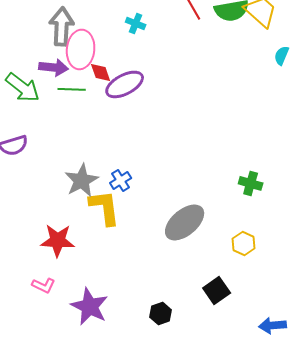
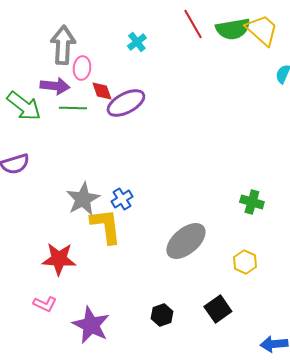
cyan cross: (136, 23) -> (137, 42), turned 30
pink ellipse: (81, 49) -> (82, 68), size x0.6
black hexagon: (161, 313) -> (162, 315), moved

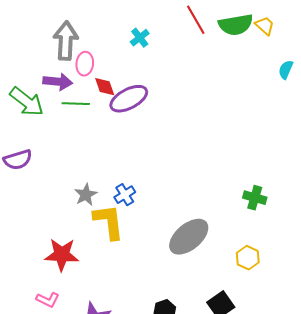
yellow trapezoid: (262, 30) -> (265, 26), size x0.6
gray star: (83, 199) -> (86, 195), size x0.7

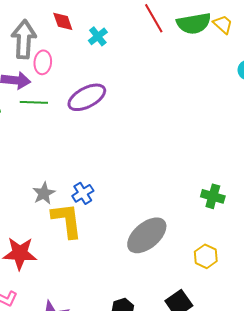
red diamond: (105, 87) -> (63, 21), moved

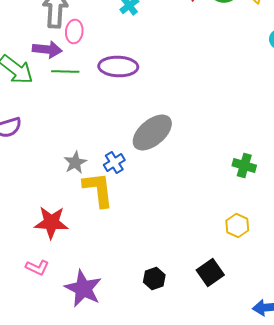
purple ellipse: (87, 97) -> (118, 66), turned 30
gray ellipse: (147, 235) -> (152, 132), moved

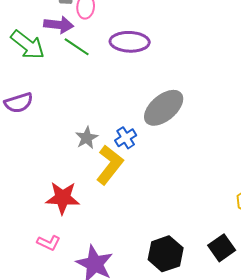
green line: (65, 72) -> (77, 47), turned 32
yellow L-shape: (98, 190) -> (110, 165), turned 45
black hexagon: (154, 278) -> (166, 254), size x1.6

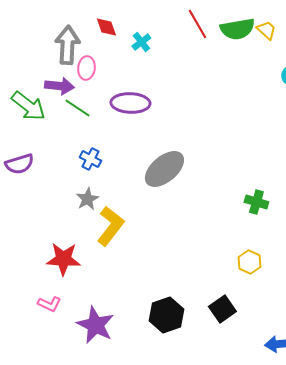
blue cross: (126, 138) -> (90, 159), moved, turned -30

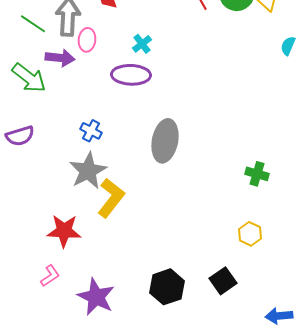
cyan cross: (141, 42) -> (142, 44), moved
green line: (77, 108) -> (33, 24), moved
gray ellipse: (164, 169) -> (165, 141), turned -39
gray star: (87, 199) -> (88, 171), size x1.6
pink L-shape: (49, 304) -> (50, 276), turned -60

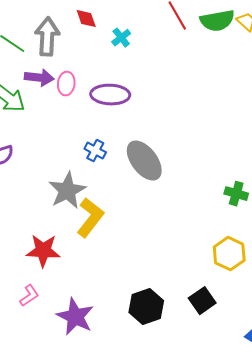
pink ellipse: (87, 40) -> (66, 84), moved
cyan cross: (142, 44) -> (121, 38), moved
blue cross: (91, 131) -> (95, 151), moved
gray ellipse: (165, 141) -> (144, 161), turned -48
yellow hexagon: (250, 234) -> (229, 254), size x1.4

